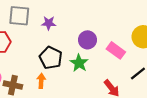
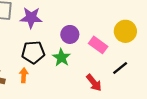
purple star: (49, 23) -> (31, 18), size x1.5
black pentagon: (51, 58) -> (33, 52), turned -30

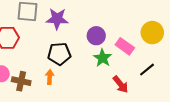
green star: (61, 57) -> (103, 58), moved

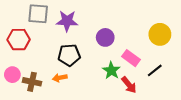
pink rectangle: (125, 46) -> (131, 58), moved
green star: (103, 58) -> (111, 70), moved
orange arrow: (50, 77) -> (60, 78), turned -104

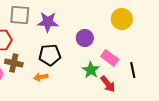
yellow circle: (160, 34) -> (122, 19), moved
black line: (155, 70) -> (133, 70), turned -63
brown cross: (32, 82) -> (14, 63), moved

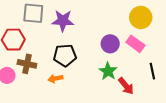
purple circle: (85, 38) -> (110, 44), moved
pink rectangle: (110, 58) -> (135, 44), moved

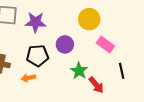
yellow circle: (141, 17) -> (89, 19), moved
purple circle: (110, 44) -> (65, 44), moved

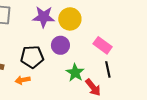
yellow circle: (89, 19) -> (70, 19), moved
purple star: (35, 22) -> (44, 17), moved
black line: (122, 71) -> (108, 69), moved

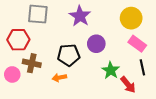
purple star: (44, 17) -> (80, 16), turned 30
yellow circle: (70, 19) -> (131, 18), moved

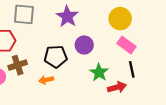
brown cross: (32, 63) -> (18, 65), turned -30
red arrow: (128, 85) -> (117, 87), turned -66

